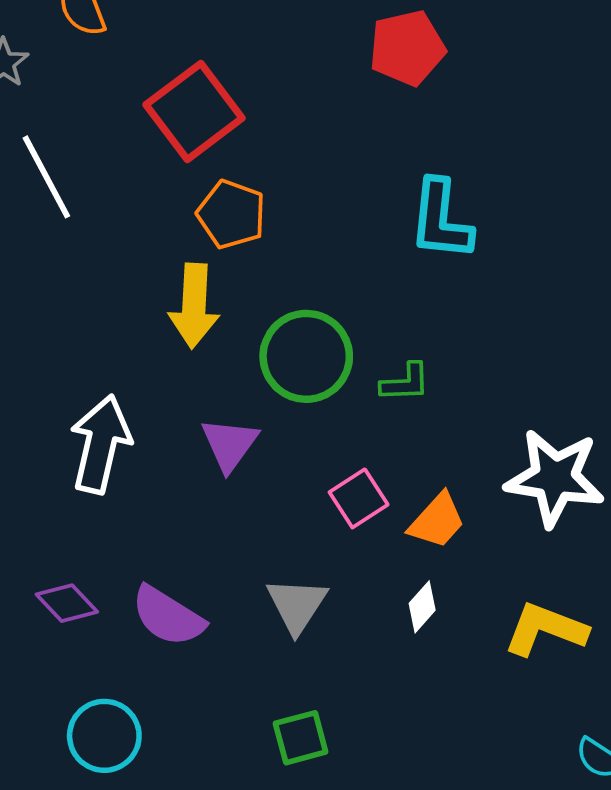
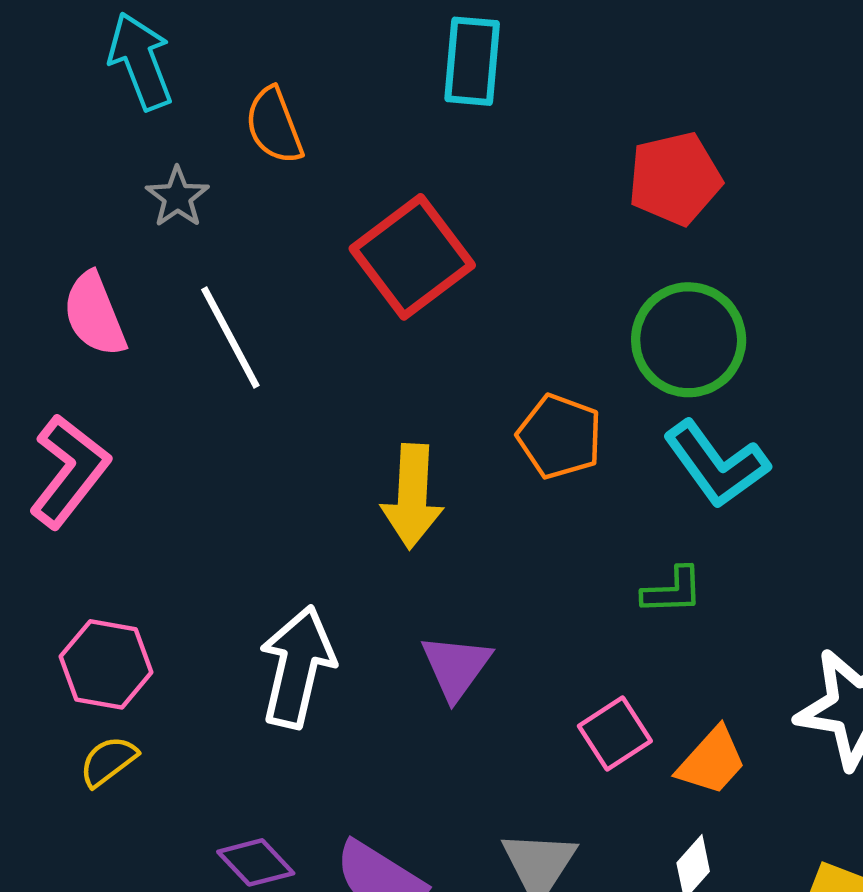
orange pentagon: (231, 214) -> (560, 436), moved
cyan L-shape: (441, 220) -> (716, 464), moved, turned -42
green circle: (306, 356) -> (689, 340), moved

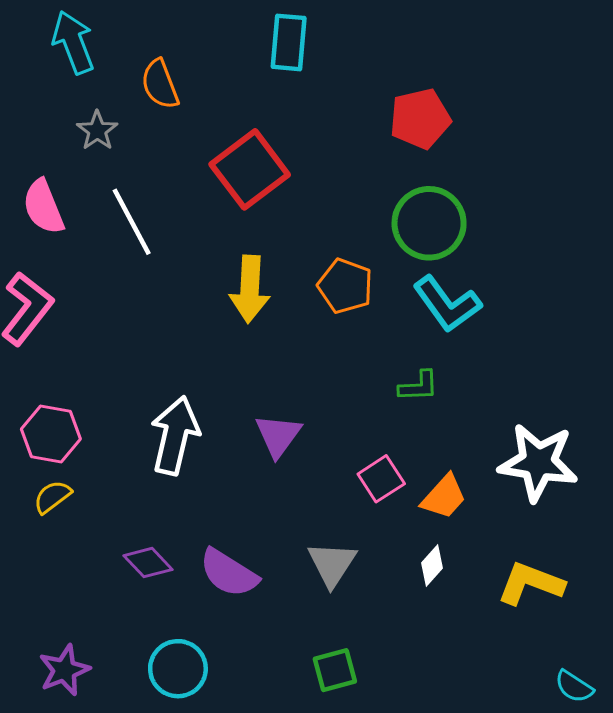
yellow arrow: (412, 496) -> (250, 289), moved

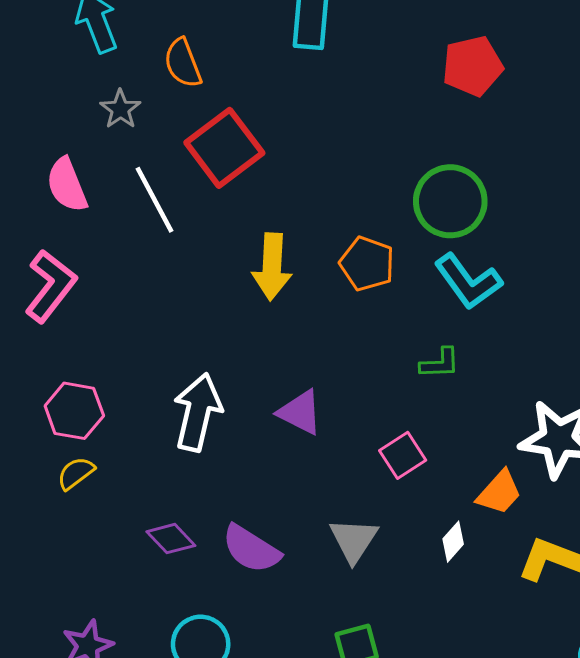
red pentagon: (420, 119) -> (473, 66), moved
red square: (250, 169) -> (224, 148), moved
purple triangle: (278, 435) -> (300, 412), turned -39
orange trapezoid: (444, 497) -> (499, 493), moved

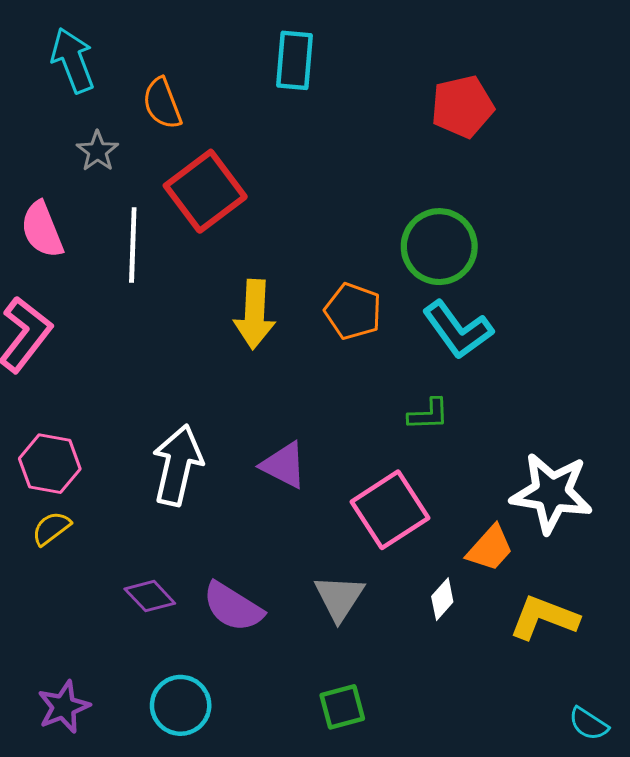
white line: (155, 200) -> (133, 245), turned 30
pink square: (403, 455) -> (390, 510), size x1.6

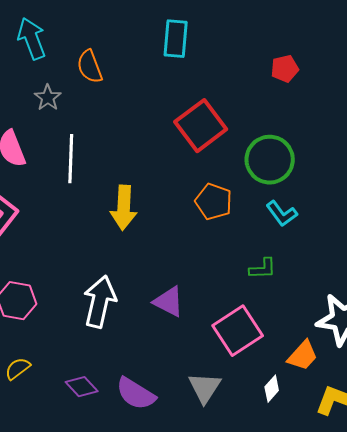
red pentagon: (462, 107) -> (285, 69), size x0.7
red square: (205, 191) -> (201, 126), moved
yellow arrow: (254, 314) -> (124, 208), moved
cyan L-shape: (458, 330) -> (282, 214), size x0.7
yellow semicircle: (51, 528) -> (18, 369), moved

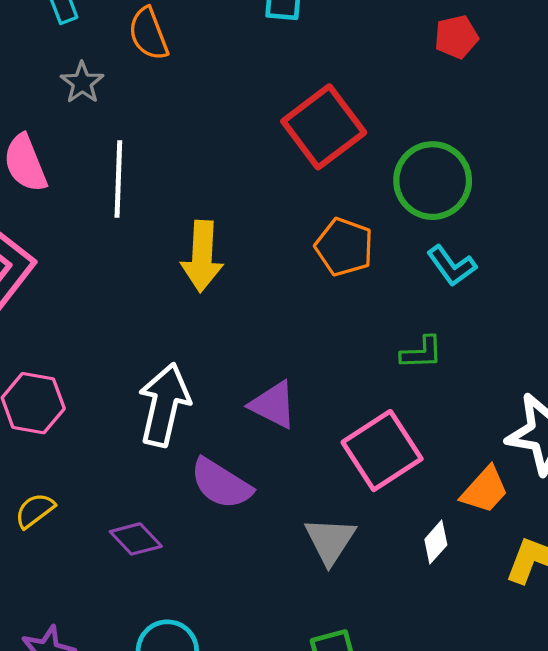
purple semicircle: (136, 394) -> (221, 484), moved

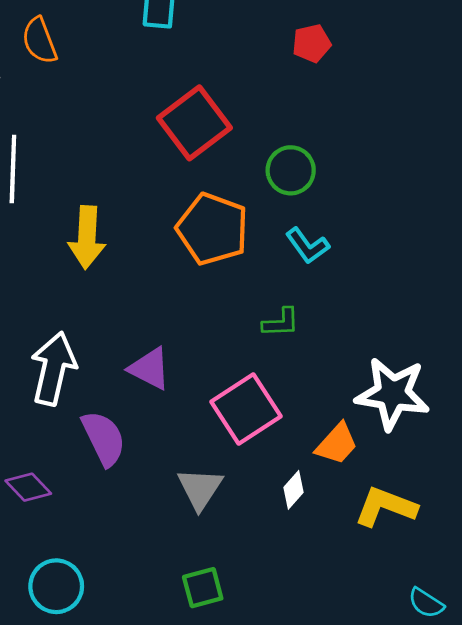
green circle: (433, 181) -> (291, 170), size x0.7
orange pentagon: (344, 247) -> (212, 229), size x1.4
purple semicircle: (221, 484) -> (104, 438), turned -148

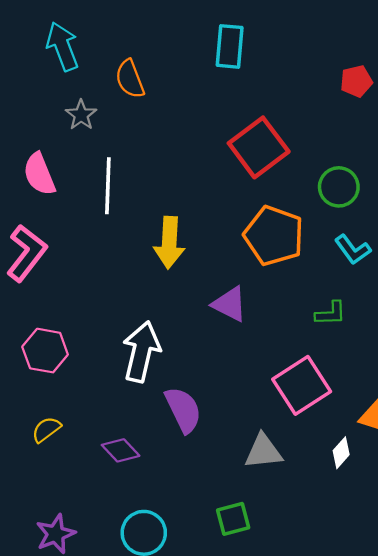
purple triangle: (150, 369) -> (230, 304), moved
gray triangle: (200, 489) -> (263, 452), turned 51
green square: (203, 588) -> (233, 519), moved

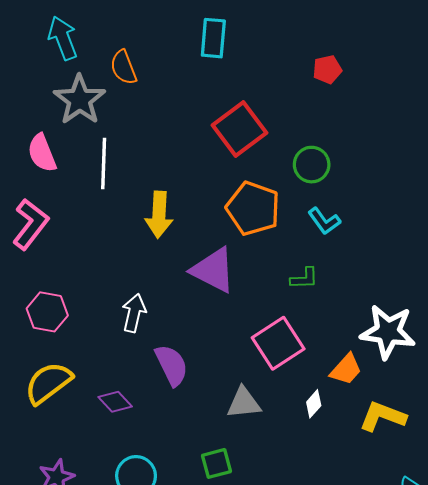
gray star: (81, 115) -> (80, 100), size x1.8
purple triangle: (230, 304) -> (213, 270), size x1.4
white arrow: (141, 352) -> (134, 313), size x0.7
yellow semicircle: (46, 429) -> (48, 383), size x1.8

